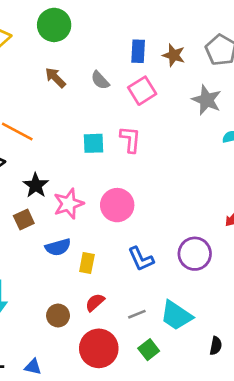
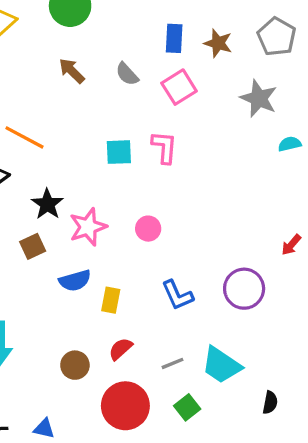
pink circle: (117, 205) -> (148, 229), size x0.6

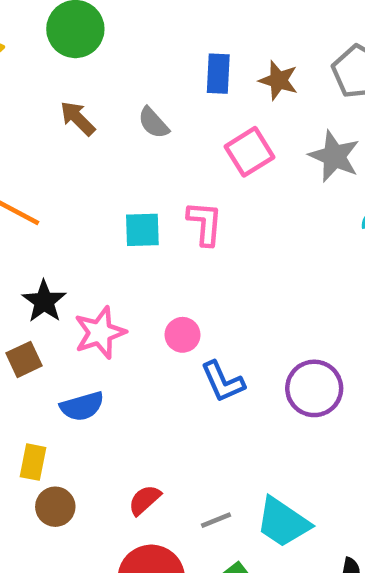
pink square: (179, 87) -> (249, 152), moved
purple circle: (244, 289) -> (314, 388), moved
blue L-shape: (177, 295) -> (223, 382), moved
yellow rectangle: (111, 300) -> (33, 462), moved
brown circle: (75, 365) -> (55, 507), moved

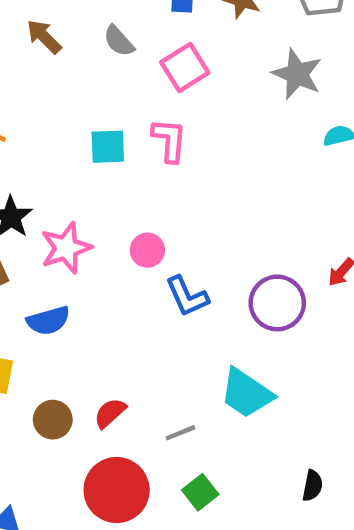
pink square: (249, 152) -> (185, 67), moved
brown circle: (55, 507) -> (53, 420), moved
cyan trapezoid: (283, 522) -> (246, 393), moved

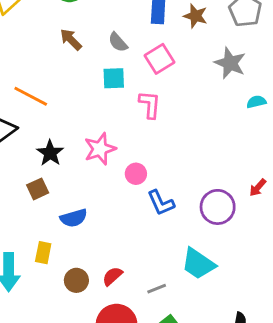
cyan square: (108, 147) -> (114, 78), moved
pink star: (66, 248) -> (100, 149), moved

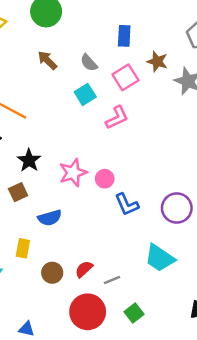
brown star: (195, 16) -> (157, 62), moved
cyan square: (114, 78) -> (85, 94), turned -30
pink L-shape: (150, 105) -> (117, 118), turned 60
pink star: (100, 149) -> (73, 173), moved
gray line: (157, 289) -> (112, 280), moved

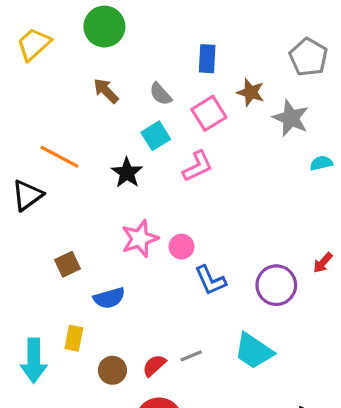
black star: (29, 160) -> (127, 173), moved
gray line: (112, 280) -> (191, 356), moved

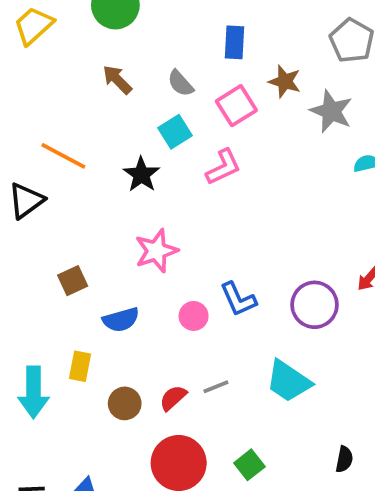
pink circle: (182, 247) -> (194, 316), moved

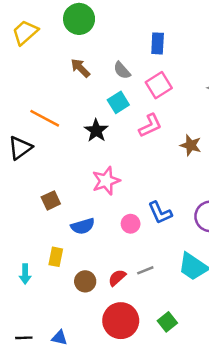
brown star: (285, 81) -> (191, 145), moved
cyan arrow: (33, 392) -> (25, 274), size x0.6

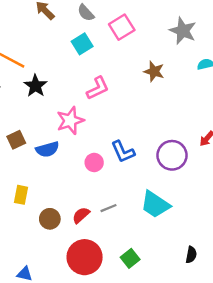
pink L-shape: (150, 126) -> (98, 88), moved
black star: (96, 131) -> (35, 86), moved
brown star: (191, 145) -> (154, 71), moved
blue semicircle: (83, 226) -> (47, 149), moved

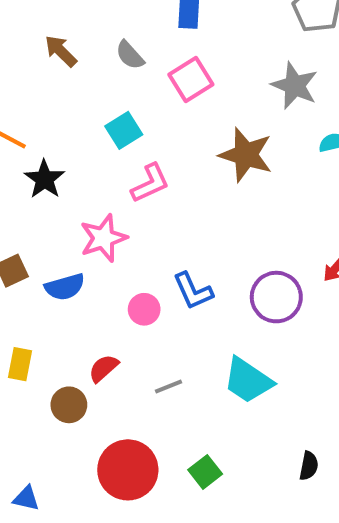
cyan square: (82, 44) -> (124, 130), moved
brown star: (154, 71) -> (246, 155), size x1.5
red semicircle: (81, 215) -> (103, 368), moved

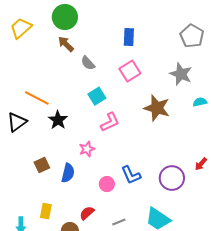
brown arrow: (61, 51) -> (66, 44), moved
gray semicircle: (130, 55) -> (88, 63), moved
pink star: (103, 238) -> (87, 149), size x0.7
blue semicircle: (65, 287) -> (68, 173), turned -60

